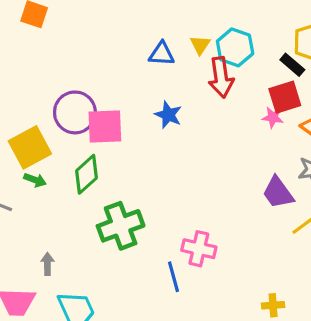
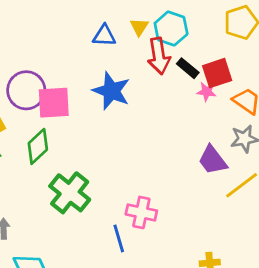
black rectangle: (292, 65) -> (188, 68), moved
blue star: (168, 115) -> (111, 91), size x1.5
green cross: (121, 226) -> (70, 193), turned -30

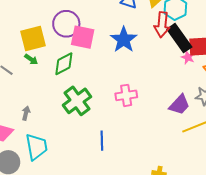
black rectangle: (188, 68) -> (179, 38), size x1.8
purple trapezoid: (212, 160) -> (179, 105), turned -115
pink cross: (141, 212) -> (126, 95), moved, turned -35

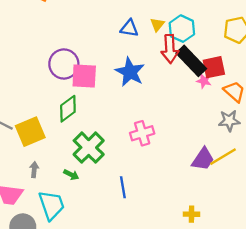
yellow square: (33, 38) -> (30, 132), moved
green arrow: (31, 59) -> (71, 175), moved
purple trapezoid: (179, 105) -> (203, 159), moved

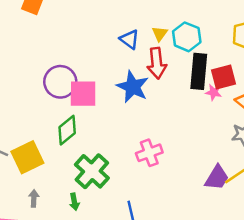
blue triangle: (129, 28) -> (130, 39), turned 30
red arrow: (170, 49) -> (157, 63), moved
black rectangle: (191, 61) -> (199, 71), turned 52
green arrow: (71, 175) -> (74, 202), turned 56

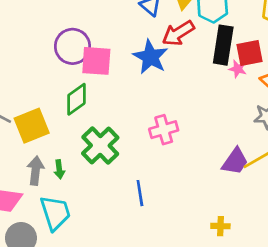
red arrow: (157, 63) -> (178, 33), turned 60
gray arrow: (34, 198) -> (36, 171), size x1.5
green arrow: (74, 202) -> (59, 169), moved

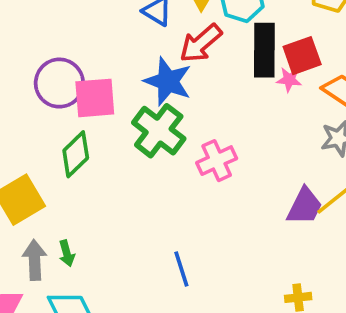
pink cross: (164, 130) -> (217, 161), moved
green cross: (100, 145) -> (159, 131), moved

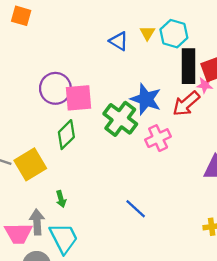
red arrow: (201, 43) -> (186, 104), moved
blue star: (168, 81) -> (146, 99), moved
gray arrow: (35, 260) -> (37, 222), moved
blue line: (181, 269) -> (136, 209), turned -30

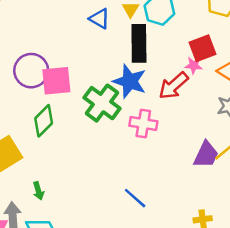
black rectangle: (189, 66) -> (139, 43), moved
pink cross: (158, 138) -> (143, 123), turned 35
blue line: (136, 209) -> (135, 198), moved

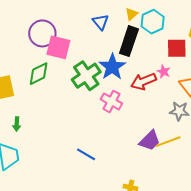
blue triangle: (99, 19) -> (101, 22), moved
red square: (202, 48) -> (177, 48), moved
blue line: (135, 198) -> (86, 154), turned -30

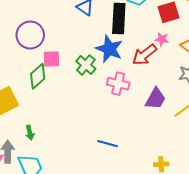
pink square: (58, 47) -> (52, 59), moved, size x0.7
green cross: (86, 76) -> (86, 65), size x0.7
purple trapezoid: (150, 141) -> (155, 99), moved

